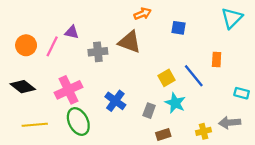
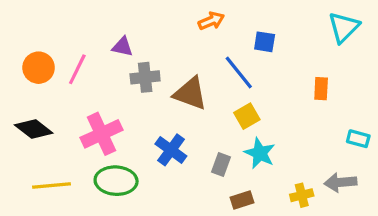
purple triangle: (72, 32) -> (122, 47), moved
brown triangle: (129, 42) -> (190, 93), moved
blue line: (194, 76) -> (239, 72), moved
green ellipse: (78, 121) -> (116, 181), turned -60

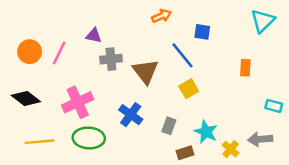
brown triangle: (190, 93) -> (145, 71), turned 32
cyan star: (260, 153) -> (206, 132), moved
yellow cross: (302, 195) -> (231, 149), turned -35

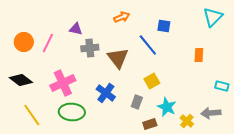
orange arrow: (162, 16) -> (122, 17), moved
yellow square: (189, 89) -> (152, 81), moved
yellow line: (39, 142) -> (32, 115), turned 60

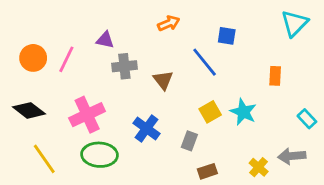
brown triangle: (118, 58) -> (163, 80), size x0.7
cyan rectangle: (222, 86) -> (307, 119), turned 32
cyan star: (167, 107) -> (243, 112), moved

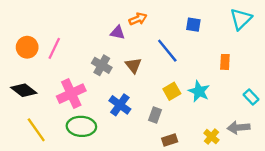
blue square: (227, 36) -> (193, 25), moved
purple triangle: (105, 40) -> (118, 33), moved
gray cross: (124, 66) -> (102, 65), moved, turned 36

